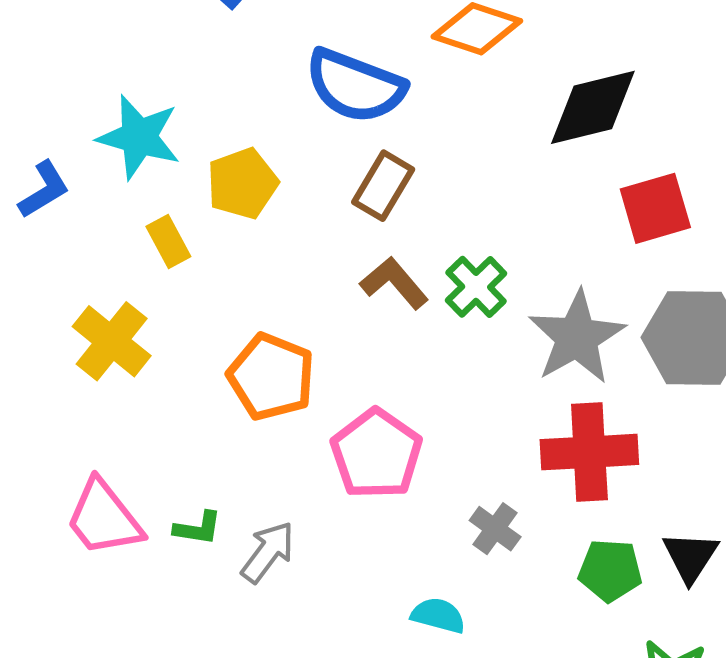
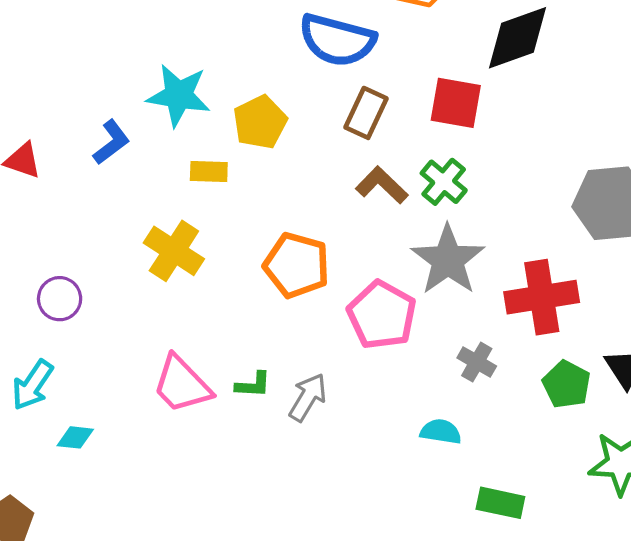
red square: (655, 208) -> (456, 103), moved, turned 32
yellow rectangle: (168, 241) -> (209, 172), turned -54
gray star: (577, 337) -> (448, 260), moved
green pentagon: (610, 570) -> (567, 384), turned 30

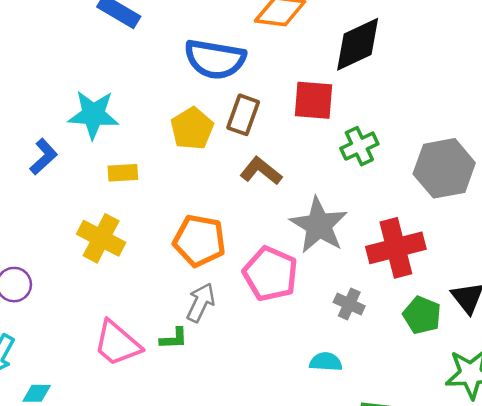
yellow pentagon: (260, 122) -> (192, 129), moved
green cross: (444, 182) -> (359, 146), moved, turned 30
gray arrow: (308, 397) -> (201, 303), moved

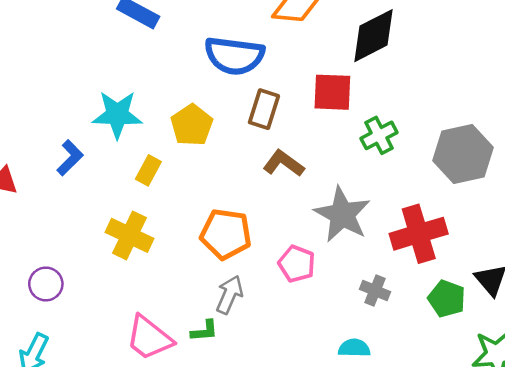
yellow pentagon: (192, 129) -> (192, 125), moved
yellow rectangle: (123, 173) -> (148, 170), turned -56
pink pentagon: (270, 274) -> (297, 264), size x0.7

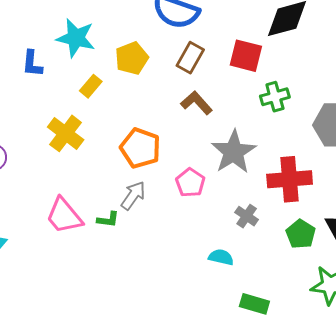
blue L-shape: (70, 158) -> (32, 64), turned 128

